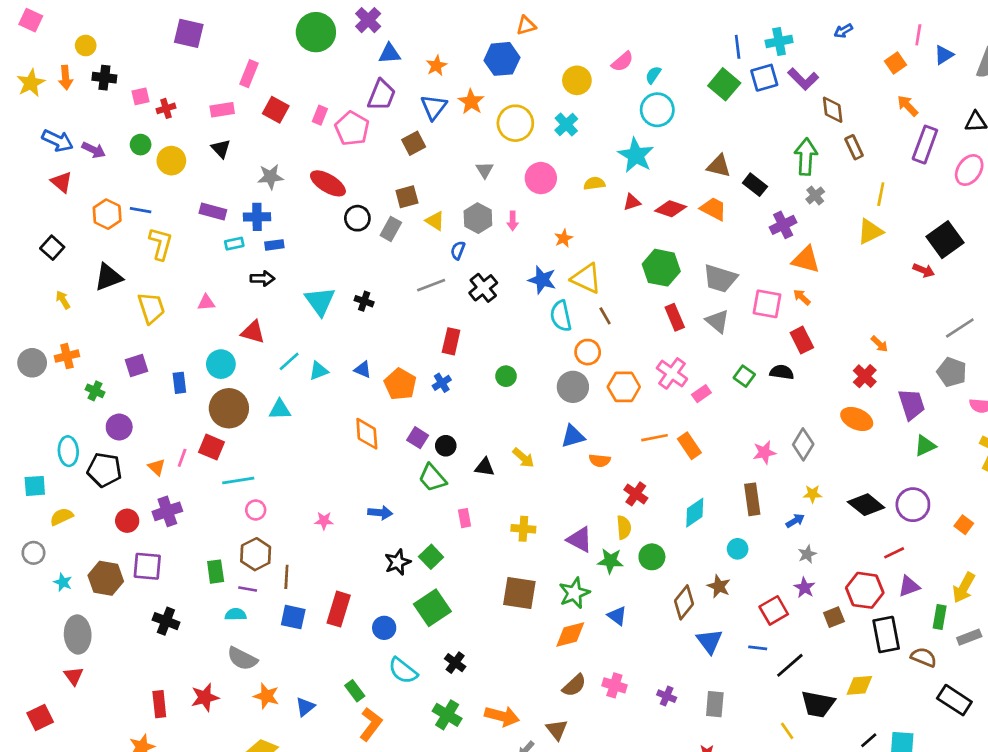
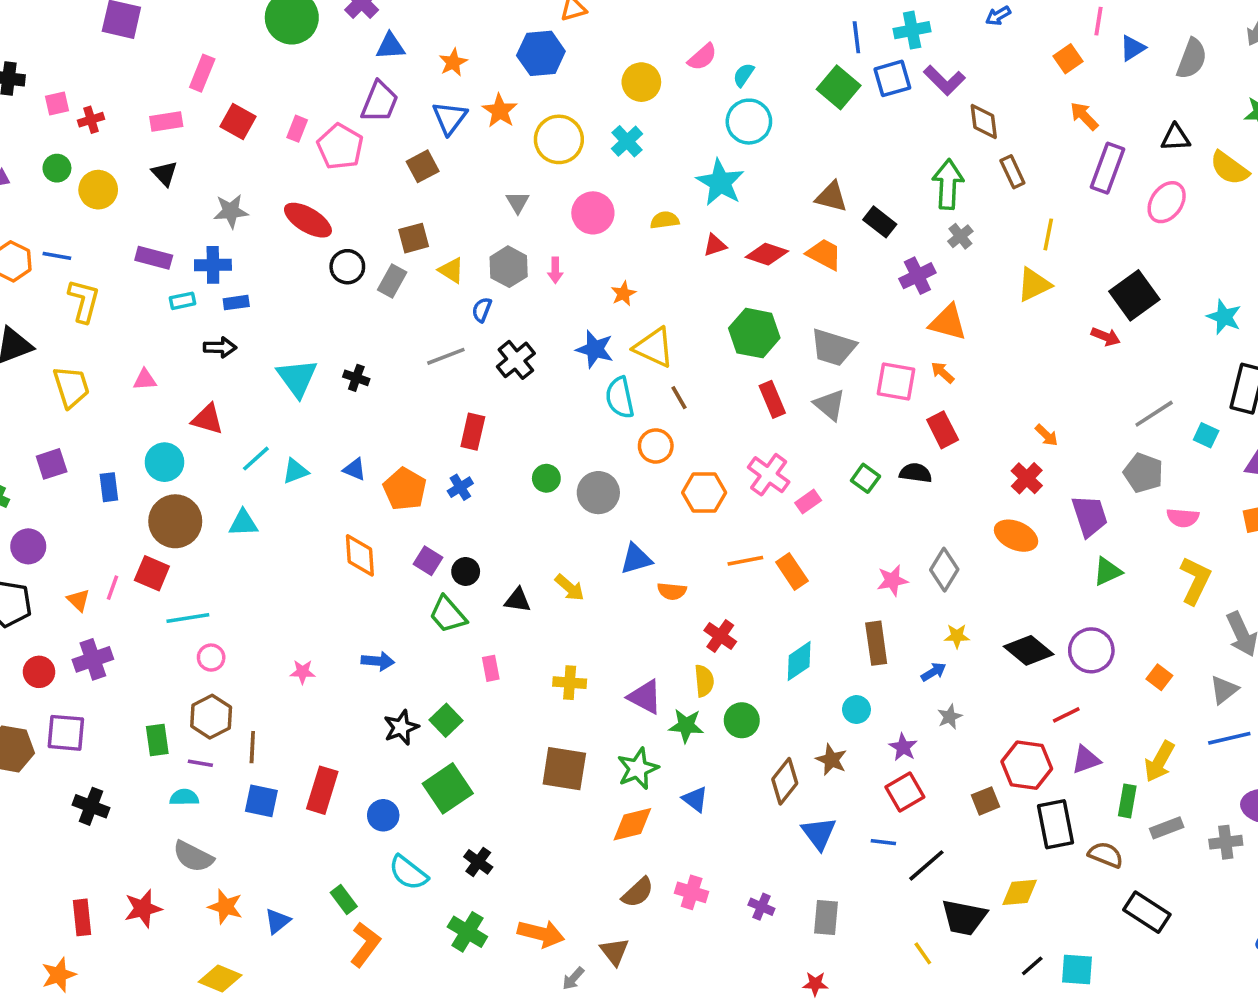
gray circle: (573, 387) -> (598, 493), moved
purple star: (805, 588) -> (903, 747), moved

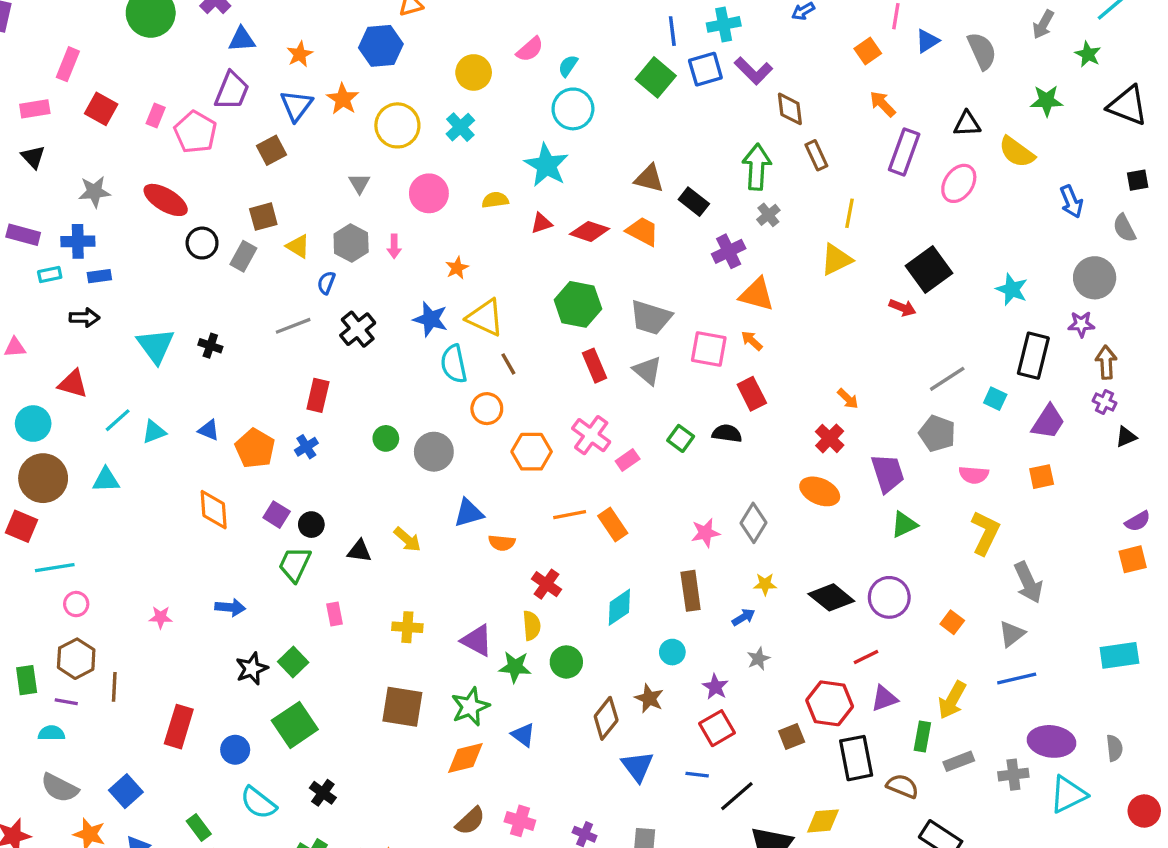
gray semicircle: (1192, 59) -> (982, 51), turned -45
green trapezoid: (448, 615) -> (295, 564), turned 66
blue square: (261, 801) -> (126, 791), moved, turned 36

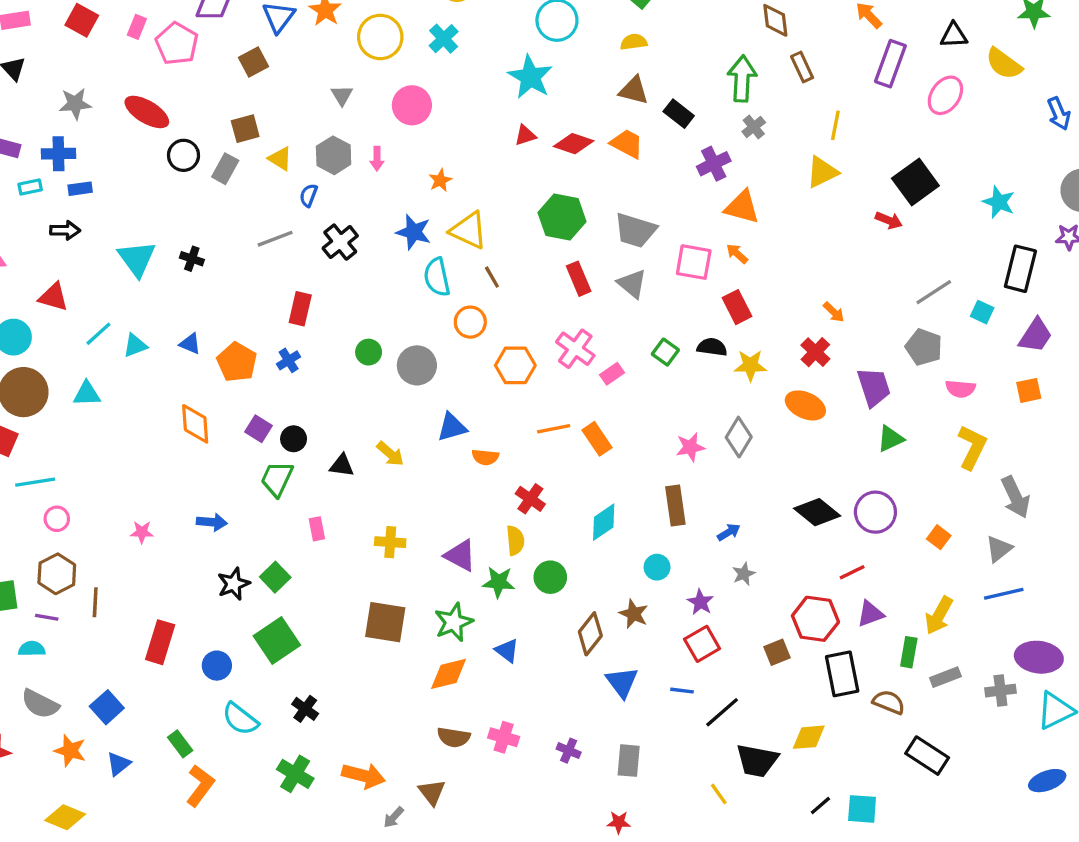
yellow semicircle: (495, 200) -> (634, 42), moved
yellow star: (765, 584) -> (750, 365), moved, size x1.4
brown semicircle: (470, 821) -> (454, 737), turned 52

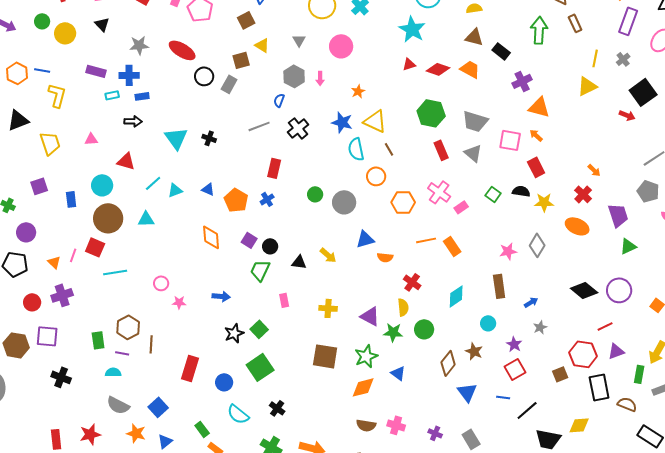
gray cross: (754, 127) -> (623, 59), moved
yellow triangle: (280, 159) -> (262, 45), moved
pink circle: (57, 519) -> (161, 283), moved
gray rectangle: (629, 761) -> (471, 439), turned -36

